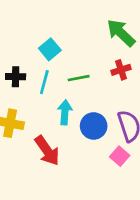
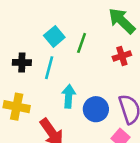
green line: (79, 78) -> (82, 43), moved, turned -60

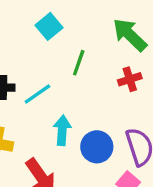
cyan square: (54, 36) -> (49, 26), moved
cyan line: (49, 68) -> (37, 94), turned 40

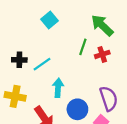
green line: (79, 63) -> (83, 47), moved
blue circle: (97, 147) -> (77, 109), moved

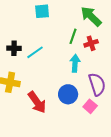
cyan square: (49, 20) -> (42, 11), turned 35
cyan arrow: (58, 88) -> (75, 63), moved

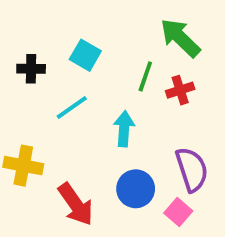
cyan square: (42, 11) -> (85, 55), moved, turned 35
black cross: (14, 48) -> (31, 69), moved
cyan arrow: (75, 63) -> (124, 129), moved

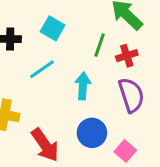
purple semicircle: (192, 169) -> (131, 95), moved

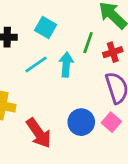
cyan arrow: (83, 86) -> (66, 65), moved
pink square: (125, 151) -> (111, 122), moved

